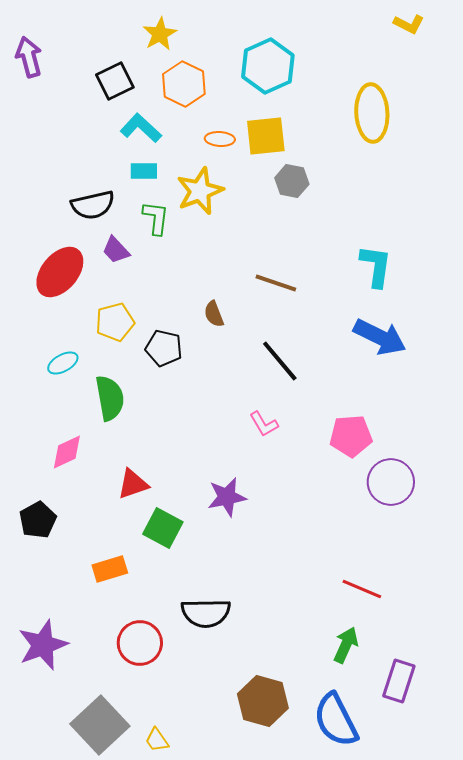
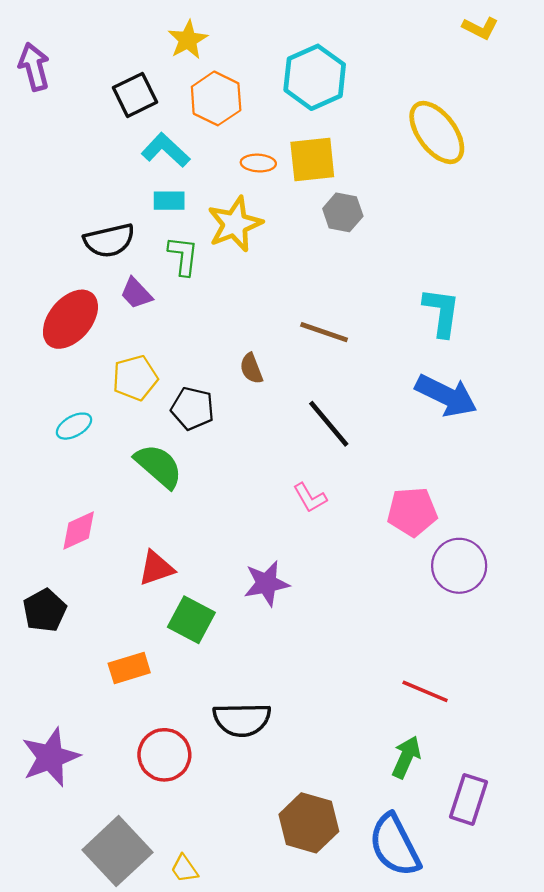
yellow ellipse: (372, 113) -> (437, 132), turned -34
green semicircle: (110, 398) -> (159, 466), moved, turned -39

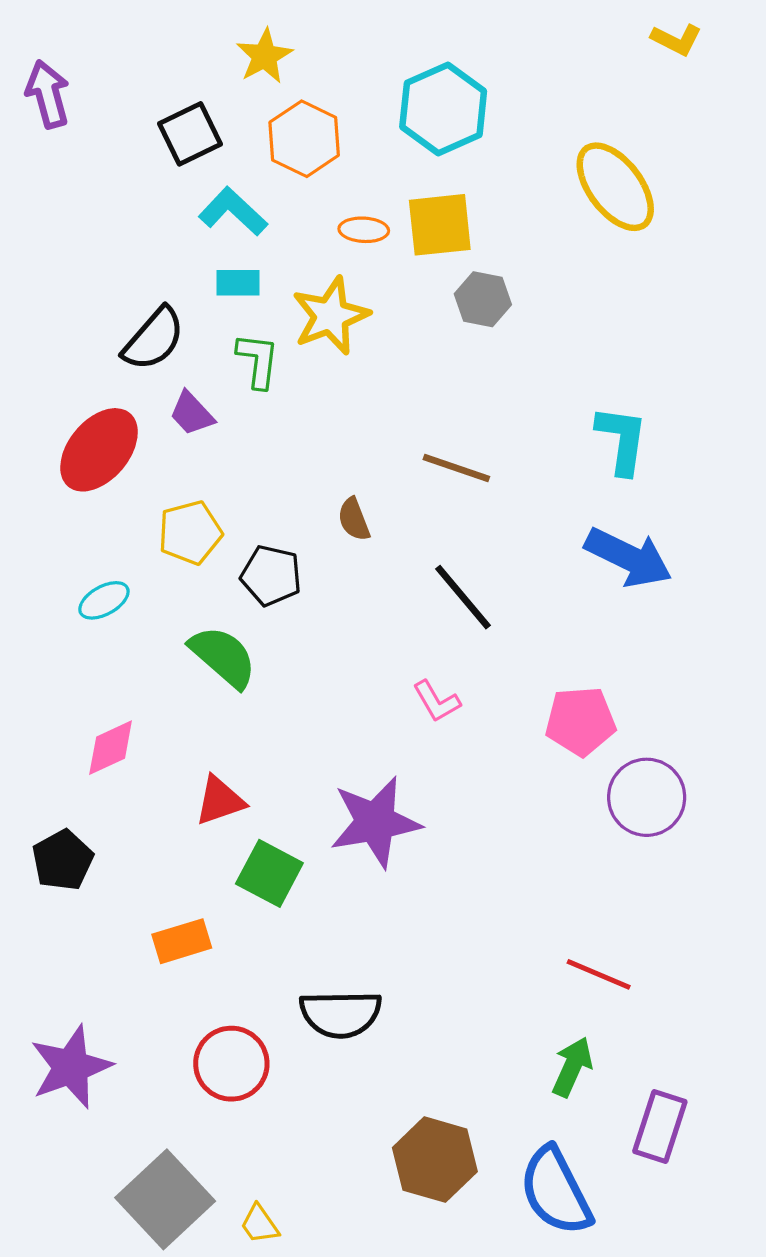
black semicircle: (109, 241) -> (154, 339), turned -36
purple star: (267, 583) -> (375, 822), size x1.4

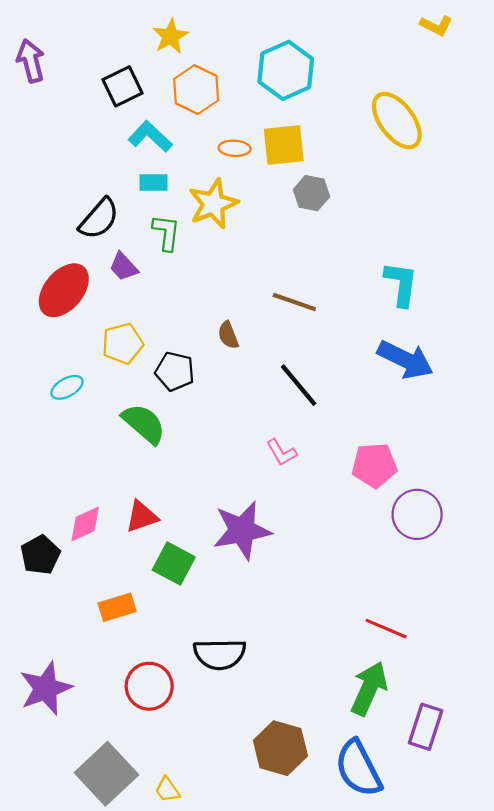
pink diamond: (111, 748) -> (85, 524), moved
green arrow: (572, 1067) -> (369, 688), size x1.4

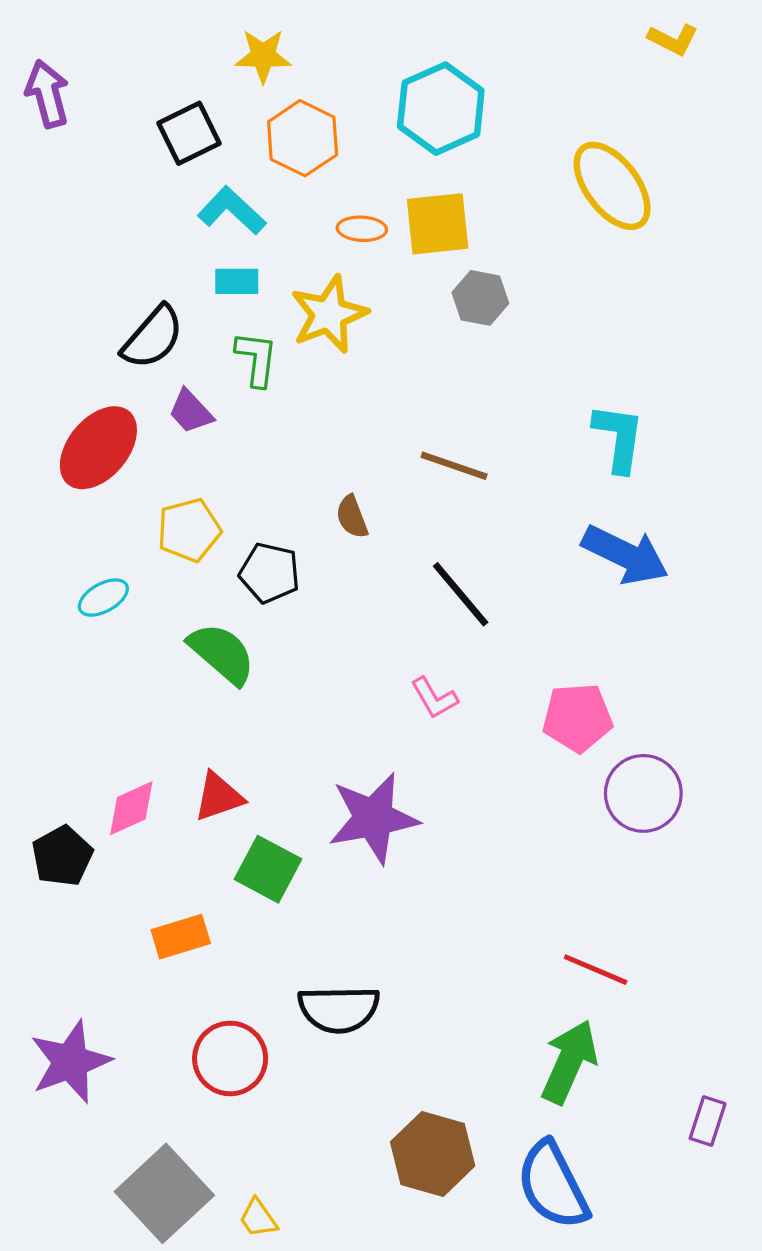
yellow star: (171, 36) -> (263, 56), turned 30
purple rectangle: (426, 727) -> (708, 1121), moved, size x0.7

